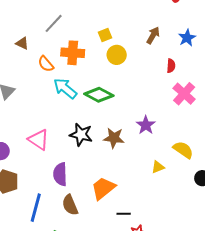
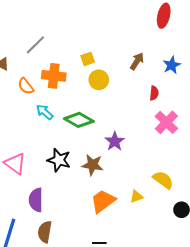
cyan arrow: (65, 88) -> (45, 112), size x0.7
purple star: (146, 125) -> (115, 141), moved
orange trapezoid: (103, 188) -> (103, 201), moved
brown semicircle: (70, 205) -> (45, 232), turned 30

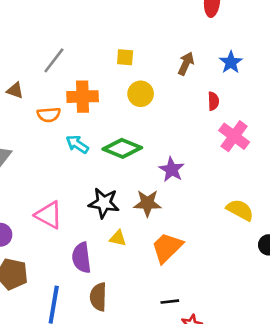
yellow square: (88, 59) -> (125, 57), moved, turned 32
orange semicircle: (26, 86) -> (49, 115), turned -48
yellow triangle: (136, 197) -> (118, 238), moved, turned 40

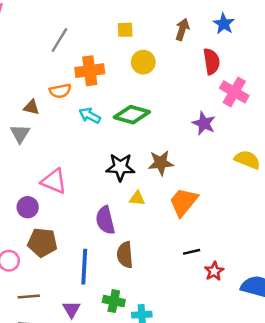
brown triangle: (15, 90) -> (31, 107), moved
red semicircle: (213, 101) -> (212, 61), size x1.5
purple star: (172, 170) -> (204, 123), moved
pink triangle: (49, 215) -> (54, 181), moved

